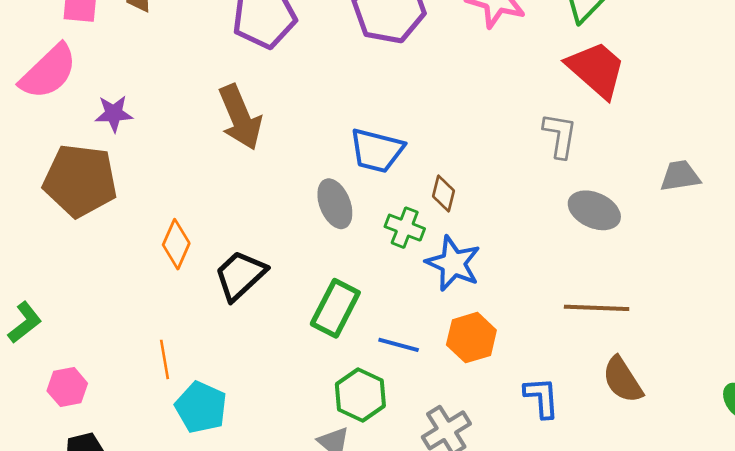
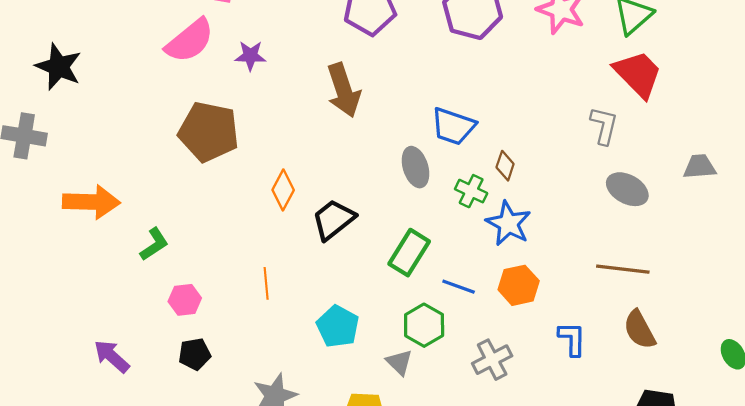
purple star: (114, 114) -> (250, 56), moved
cyan pentagon: (201, 407) -> (338, 326), moved

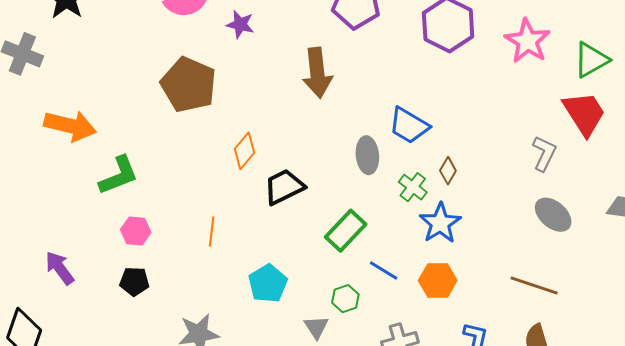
green L-shape: (154, 244) -> (119, 175), size x1.4
green hexagon: (424, 325) -> (345, 299), size x0.7

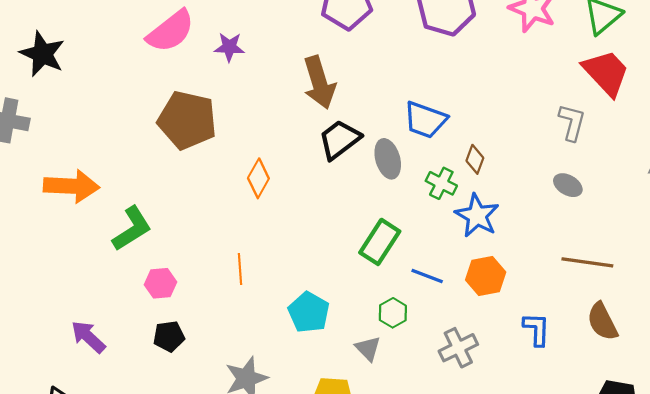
black trapezoid: (284, 187) -> (340, 140), moved
gray ellipse: (553, 215) -> (568, 185), moved, size x0.7

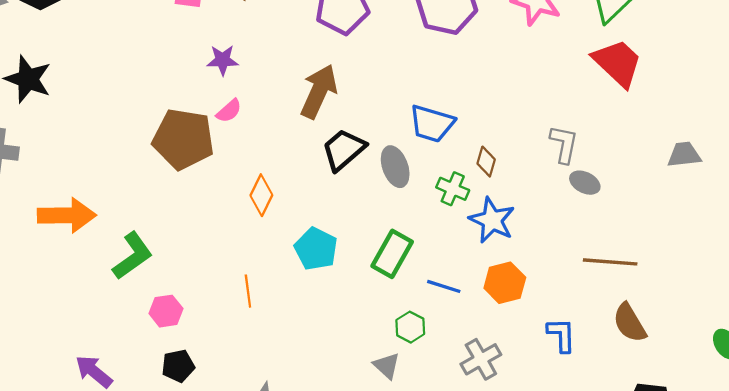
pink semicircle: (171, 31) -> (229, 111), moved, size x0.5
brown arrow: (319, 83) -> (319, 91), turned -135
gray L-shape: (572, 122) -> (564, 144), moved
cyan pentagon: (309, 312) -> (316, 249), moved

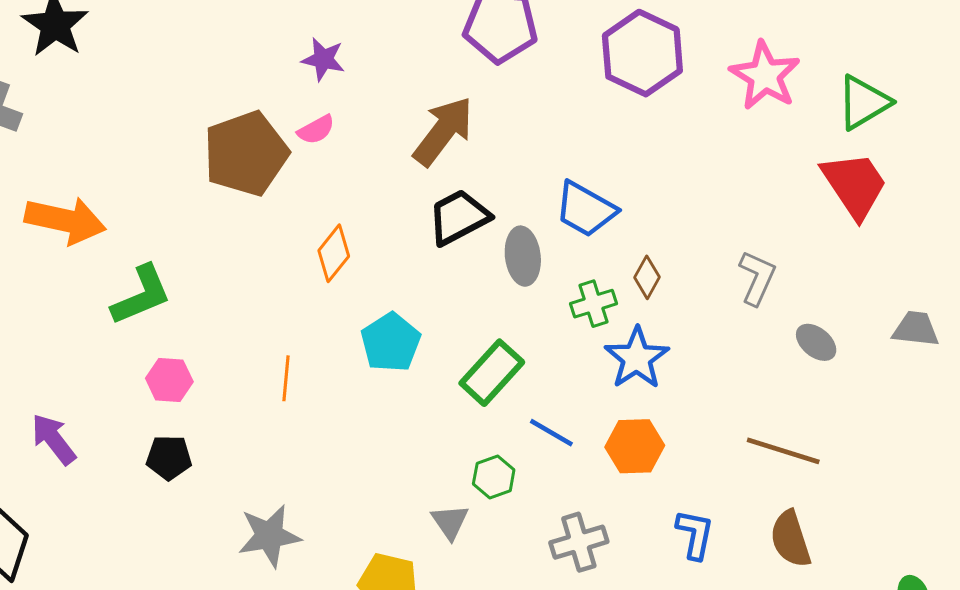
brown pentagon: (183, 139) -> (246, 154), turned 30
gray ellipse: (585, 183) -> (816, 342), moved
green cross: (453, 189) -> (593, 304), turned 36

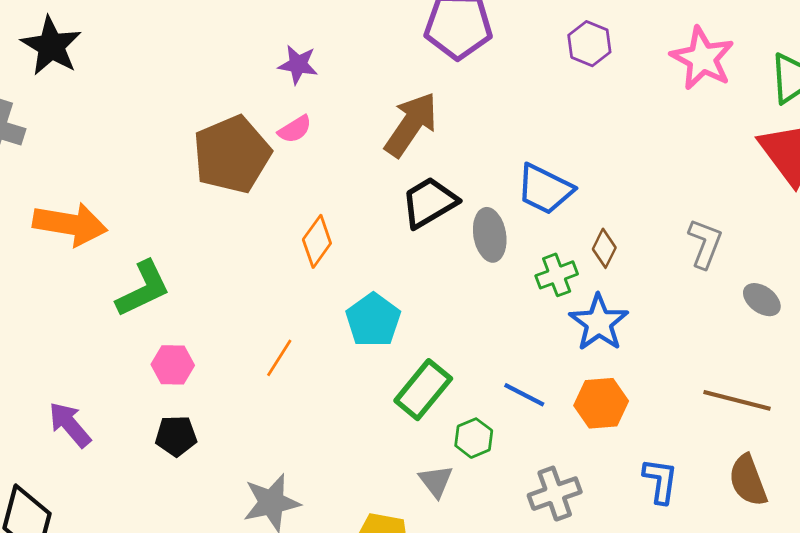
purple hexagon: (642, 53) -> (589, 44), size x0.6
green rectangle: (492, 373) -> (423, 390), moved
orange line: (286, 378) -> (279, 358), turned 30

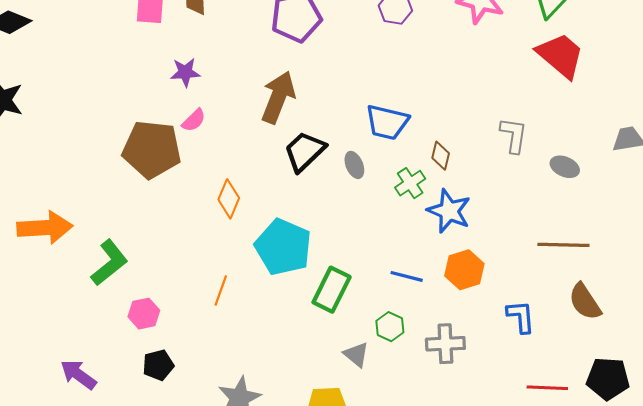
brown pentagon: (232, 154) -> (152, 149), turned -30
gray ellipse: (490, 235) -> (354, 165), size x0.7
cyan pentagon: (373, 320) -> (283, 247), size x1.4
green hexagon: (474, 438) -> (390, 327), moved
gray cross: (555, 494) -> (445, 344), turned 30

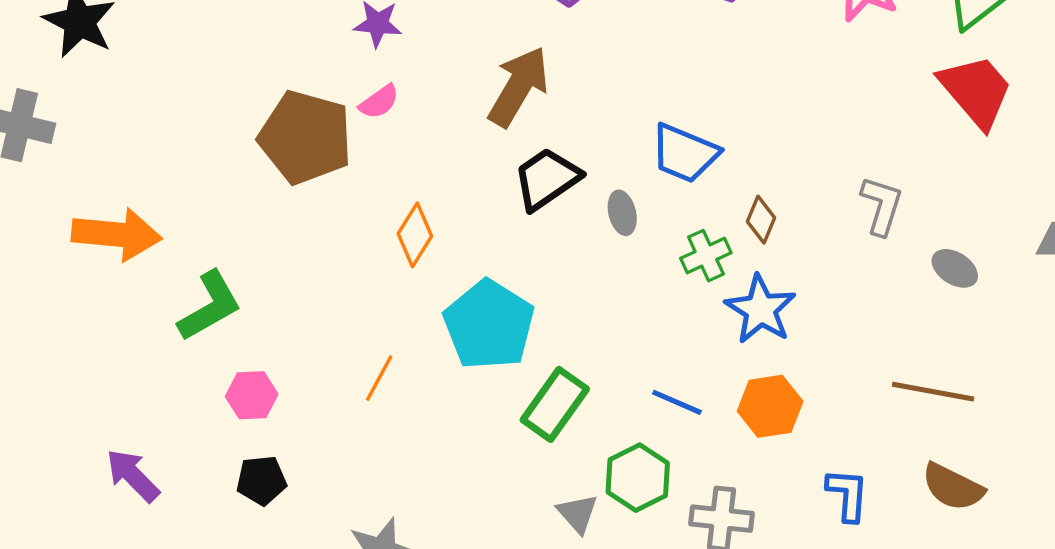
brown semicircle: (585, 302) -> (953, 487), turned -39
green hexagon: (390, 327) -> (638, 478), size x1.4

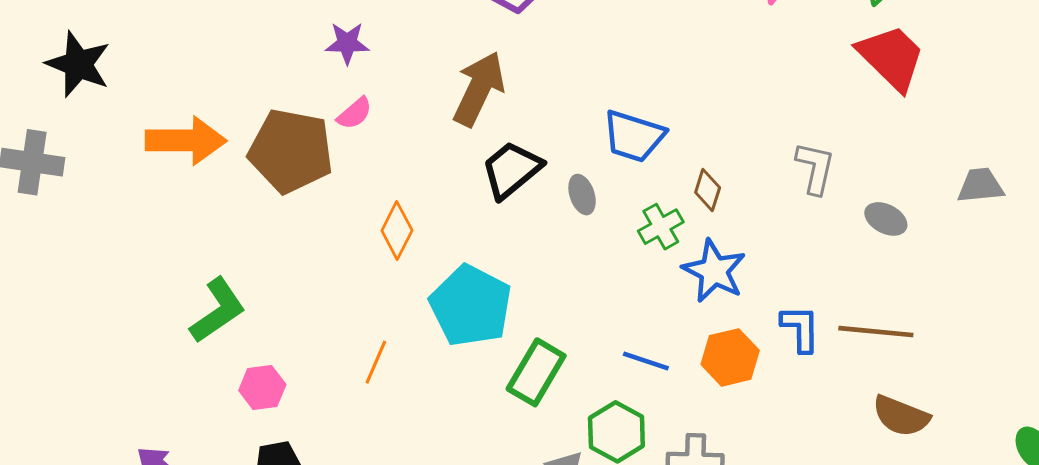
orange arrow: (117, 234) -> (186, 141), moved
blue L-shape: (848, 495) -> (800, 329), moved

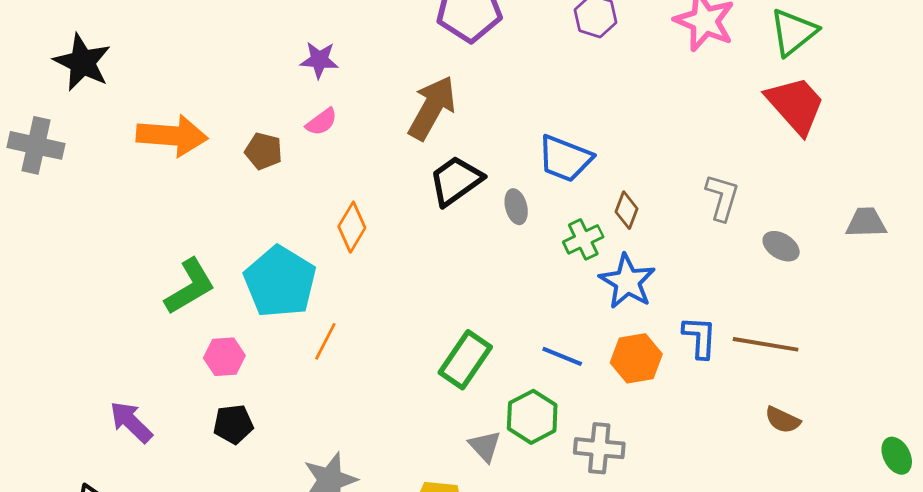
brown pentagon: (291, 151) -> (263, 151), size x0.5
cyan pentagon: (471, 306) -> (280, 282), moved
brown semicircle: (901, 416) -> (783, 420), size x0.7

